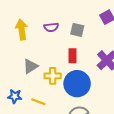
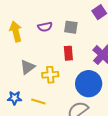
blue circle: (77, 84) -> (89, 84), moved

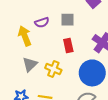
yellow arrow: (16, 31) -> (25, 36), moved
yellow cross: (50, 75) -> (53, 69), turned 35

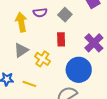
gray square: (68, 20) -> (65, 15), turned 32

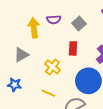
gray triangle: (21, 50) -> (21, 55), moved
yellow line: (29, 84) -> (48, 93), moved

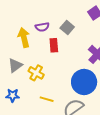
red rectangle: (73, 48) -> (54, 45), moved
yellow cross: (52, 67) -> (36, 73), moved

